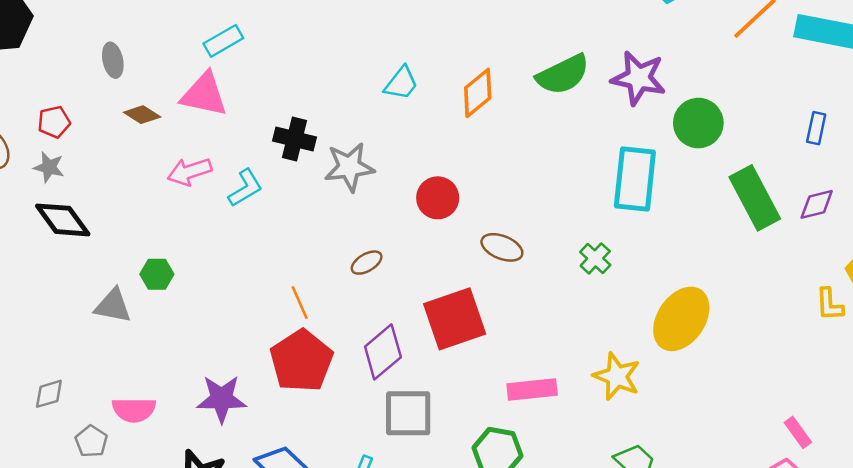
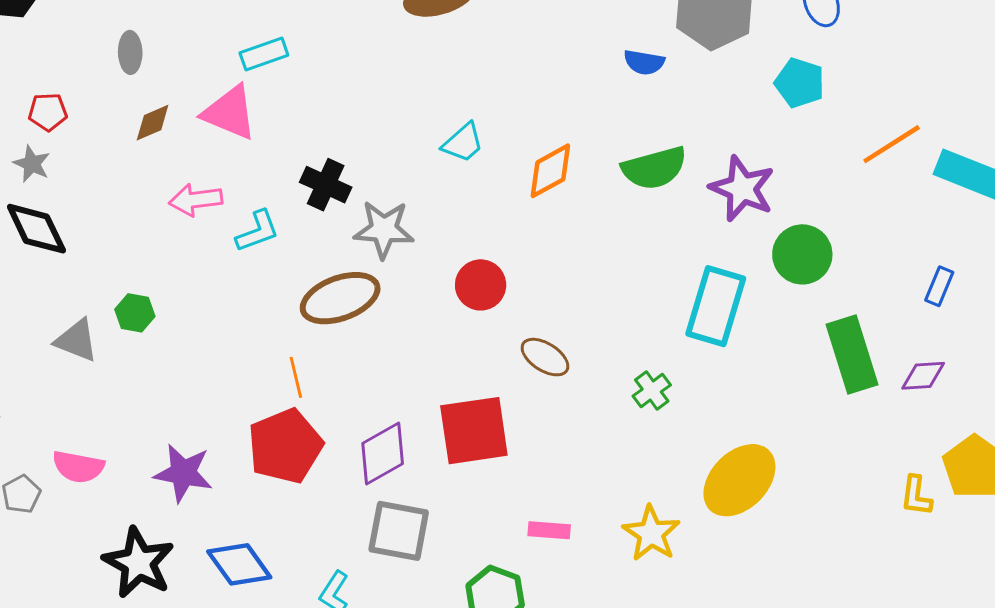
brown diamond: (142, 115) -> (153, 123), turned -66
brown ellipse: (367, 263) -> (340, 298), moved, size x2.0
pink rectangle: (532, 390) -> (549, 530), size x0.7

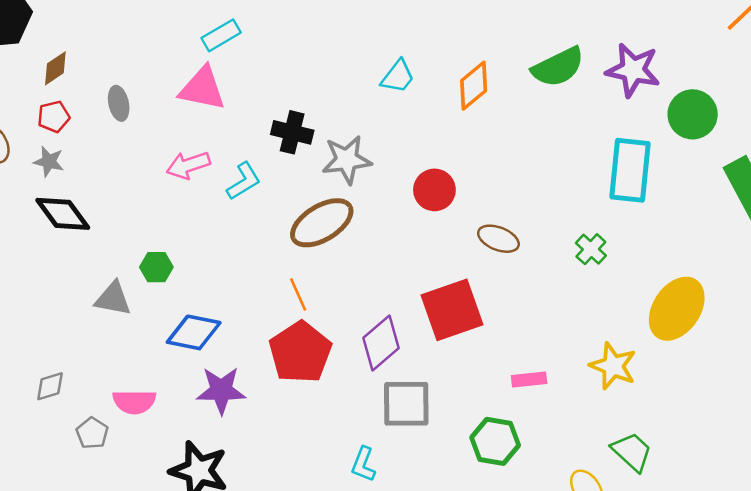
gray ellipse: (130, 52) -> (119, 103), moved
brown diamond: (153, 123) -> (55, 68), moved
blue diamond: (239, 564) -> (194, 332), moved, turned -32

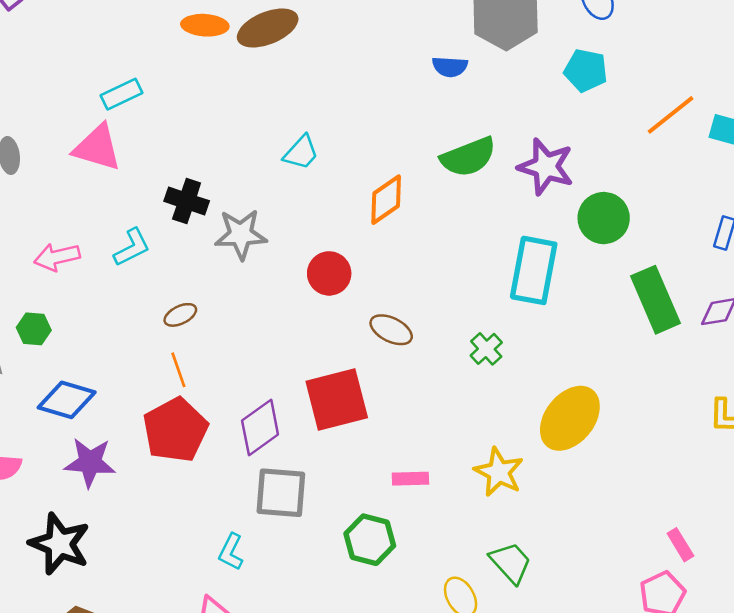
orange diamond: (474, 86) -> (386, 200), moved
pink arrow: (188, 165) -> (57, 257), moved
brown ellipse: (322, 223) -> (180, 315), moved, size x0.5

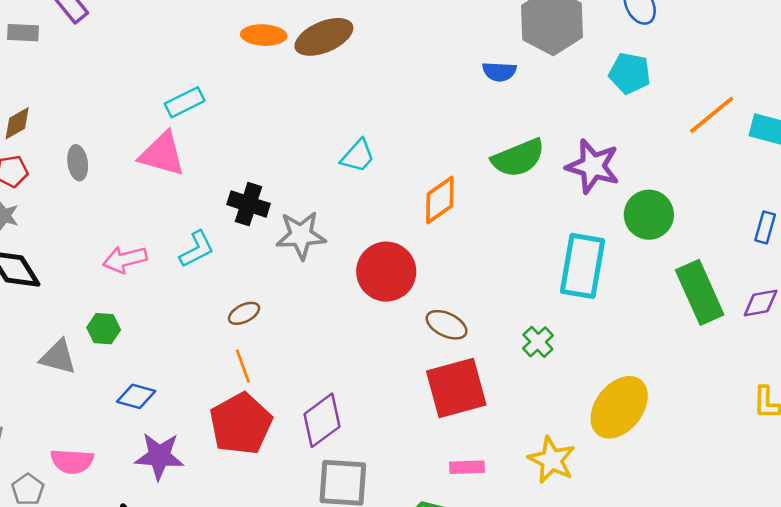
red circle: (329, 273) -> (386, 272), size x1.4
blue diamond: (67, 400) -> (136, 396), size x0.7
red square: (337, 400) -> (456, 388), moved

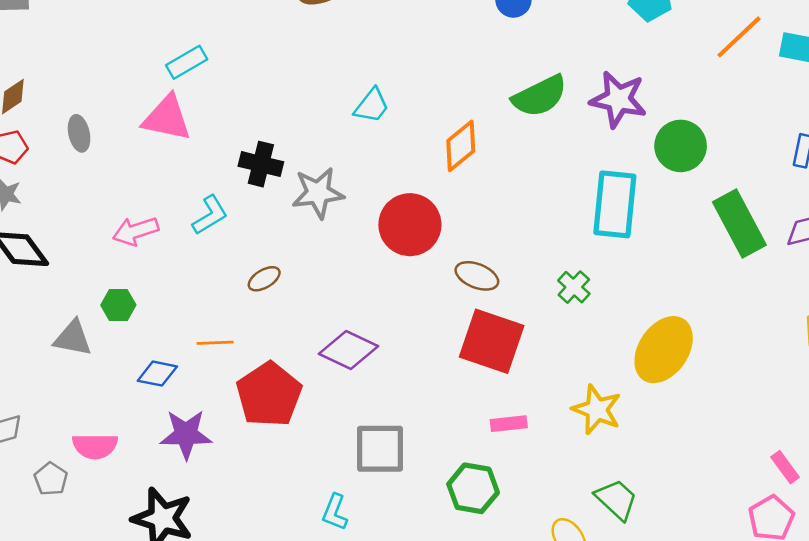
orange line: (243, 366) -> (215, 343), moved, turned -68
red square: (456, 388) -> (492, 341), turned 38
purple diamond: (322, 420) -> (349, 350), moved, turned 66

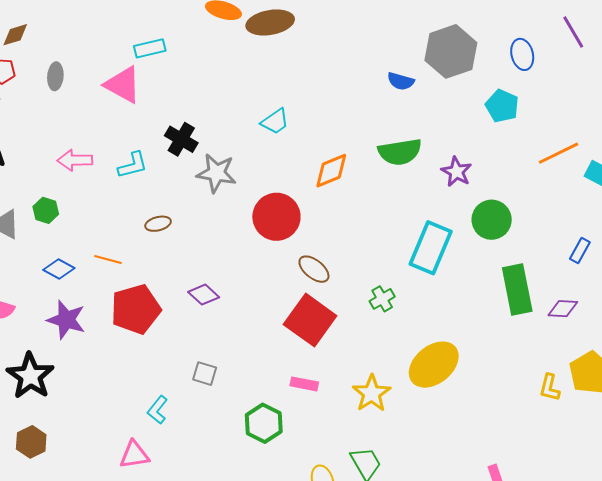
purple star: (618, 99) -> (456, 172), size x0.7
purple diamond: (349, 350) -> (204, 295), size x0.7
gray square: (380, 449) -> (205, 374), size x0.6

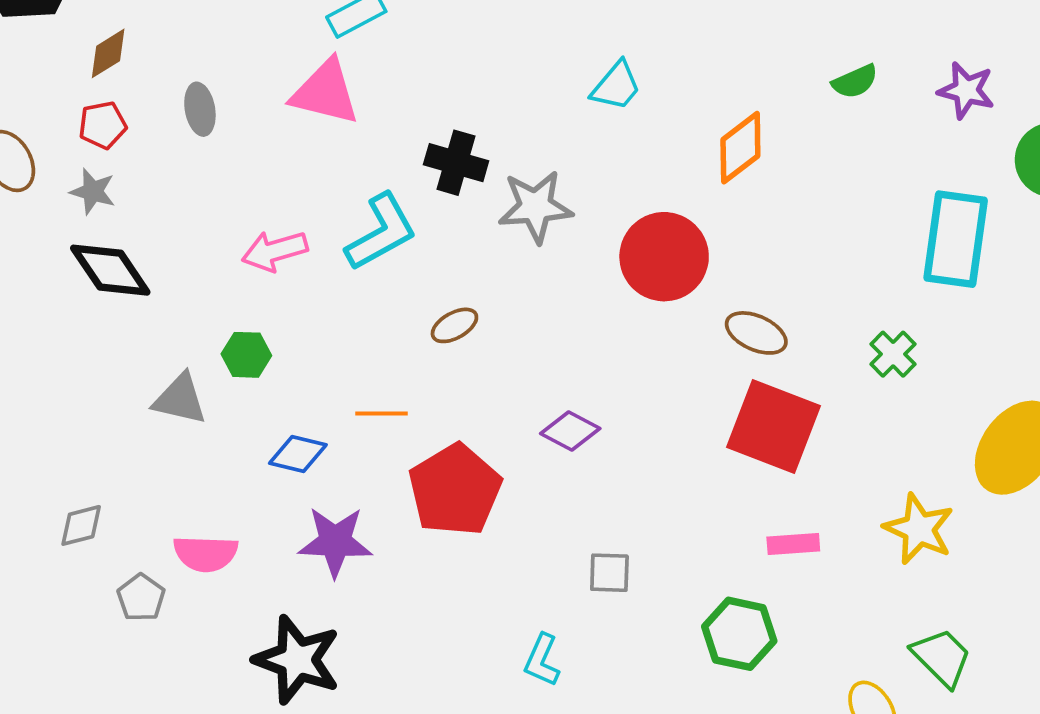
green semicircle: (400, 152) -> (855, 81), size x0.6
cyan L-shape: (133, 165) -> (381, 232), size x1.4

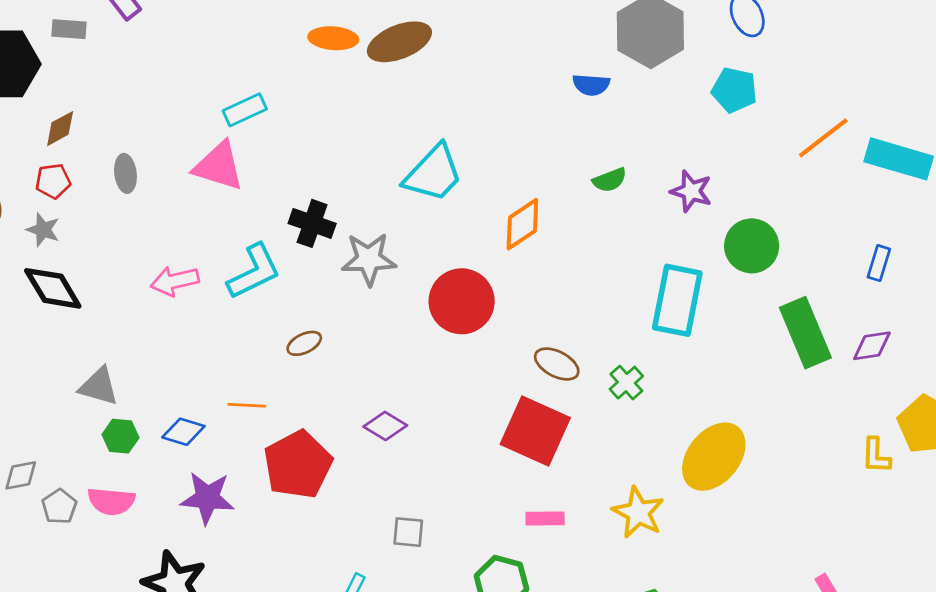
cyan trapezoid: (616, 86) -> (433, 173), size x1.6
brown ellipse: (756, 333) -> (557, 364), moved
green hexagon: (246, 355) -> (120, 436), moved
gray pentagon: (141, 598) -> (59, 507), moved

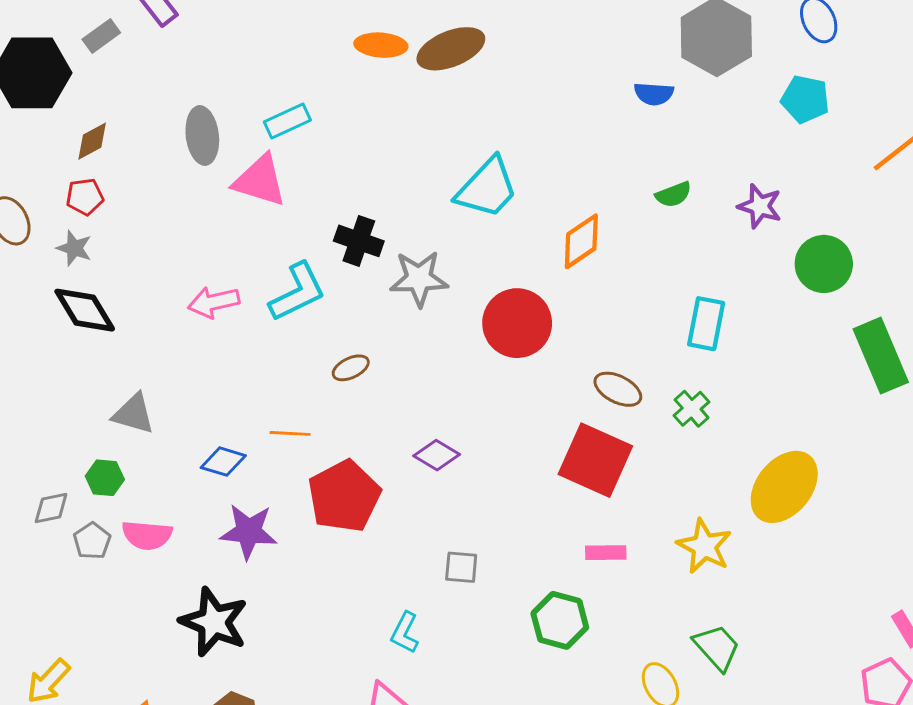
gray rectangle: (69, 29) -> (101, 36), turned -40
gray ellipse: (125, 173) -> (202, 136), moved, size x1.4
cyan rectangle: (677, 300) -> (706, 324), moved, size x0.7
green hexagon: (120, 436) -> (105, 478), moved

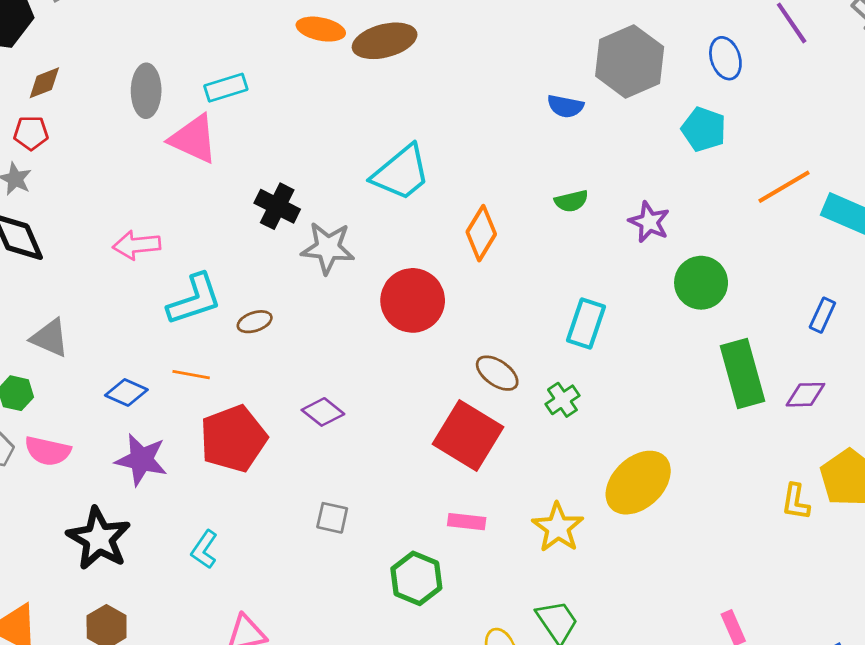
orange diamond: (581, 241) -> (481, 233), turned -32
cyan L-shape: (297, 292) -> (194, 299), moved
cyan L-shape: (405, 633) -> (204, 550), moved

